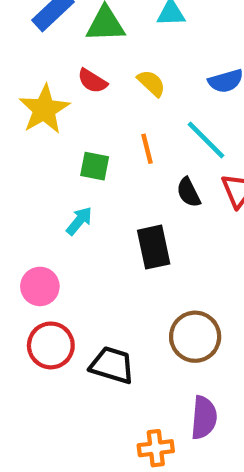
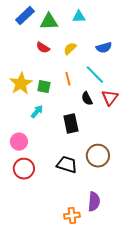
yellow semicircle: (151, 83) -> (70, 49), turned -88
yellow star: (44, 109) -> (21, 84), moved
brown circle: (195, 337) -> (98, 156), moved
black trapezoid: (112, 365) -> (67, 165), moved

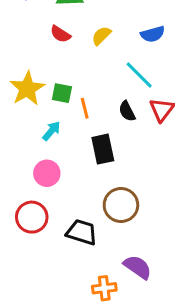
orange line: (68, 79) -> (85, 108), moved
pink circle: (19, 142) -> (47, 173), moved
brown circle: (98, 156) -> (121, 205), moved
black trapezoid: (67, 165) -> (82, 232), moved
purple semicircle: (94, 202) -> (138, 267), turned -60

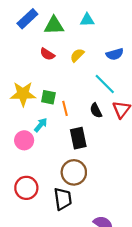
yellow star: (27, 89) -> (23, 94), turned 30
pink circle: (47, 173) -> (24, 140), moved
brown circle: (121, 205) -> (74, 172), moved
black trapezoid: (82, 232) -> (63, 199), turned 65

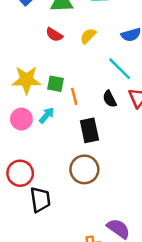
pink circle: (24, 140) -> (21, 119), moved
red circle: (26, 188) -> (20, 173), moved
black trapezoid: (63, 199) -> (40, 200), moved

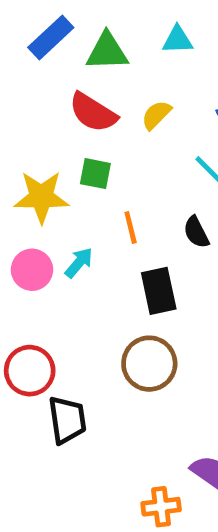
red semicircle: (54, 35) -> (93, 113), size x1.5
green square: (55, 84) -> (95, 174), moved

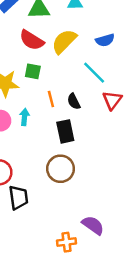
yellow semicircle: (156, 115) -> (64, 41), size x1.6
black semicircle: (196, 232) -> (74, 101), moved
cyan arrow: (79, 263) -> (24, 117), turned -35

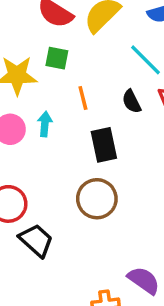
black semicircle: (74, 101) -> (132, 102), moved
black trapezoid: (18, 198) -> (36, 240), turned -40

